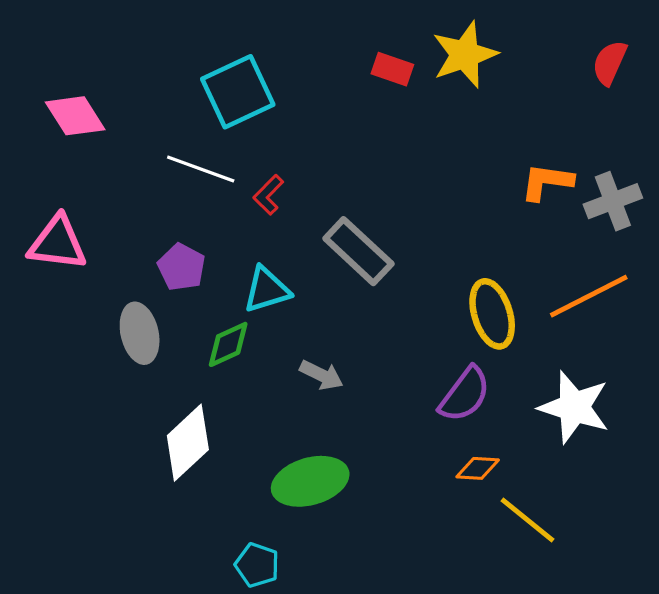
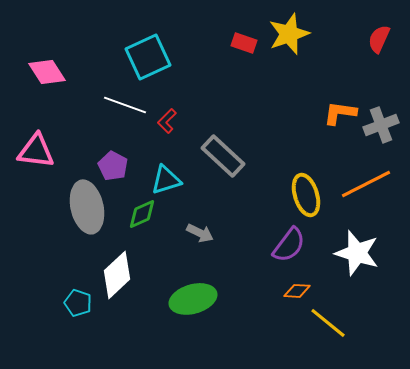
gray ellipse: (140, 333) -> (87, 207), size x1.4
cyan pentagon: (257, 565) -> (78, 303), moved

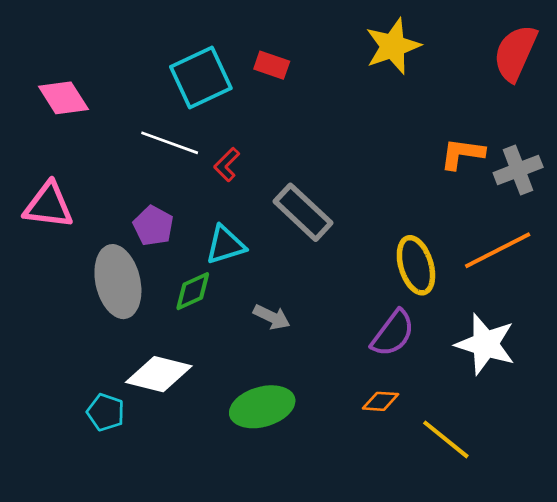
red semicircle: (379, 39) -> (515, 53), size x1.5
red rectangle: (244, 43) -> (272, 65), moved
white diamond: (117, 275) -> (159, 374), turned 57
orange diamond: (297, 291) -> (381, 401), moved

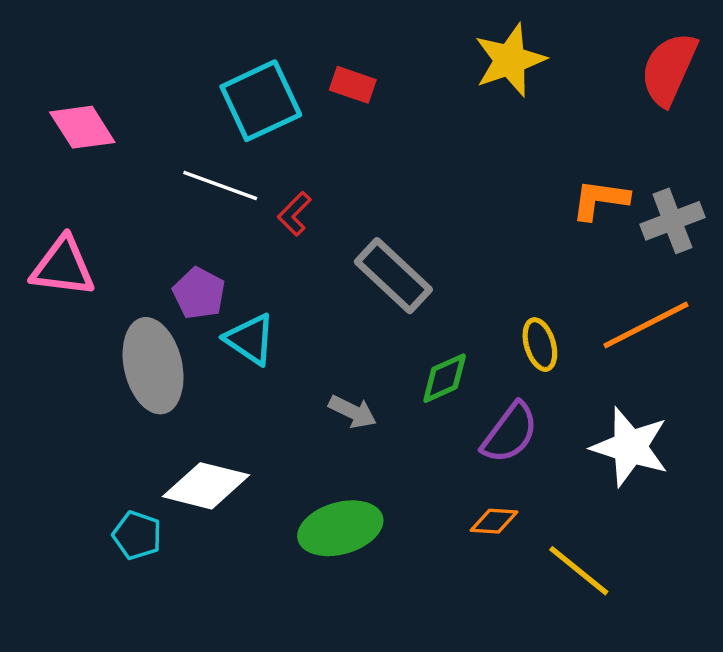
cyan triangle: (225, 245) -> (250, 339), moved, turned 51
yellow ellipse: (416, 265) -> (540, 345), size x0.7
green diamond: (193, 291) -> (445, 378), moved

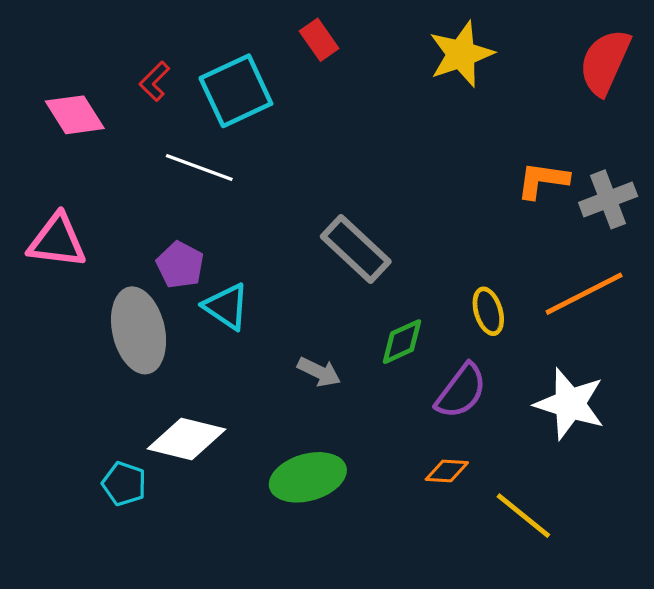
red rectangle: (353, 85) -> (319, 40), moved, turned 36
red L-shape: (294, 214) -> (155, 81), moved

